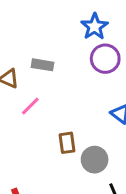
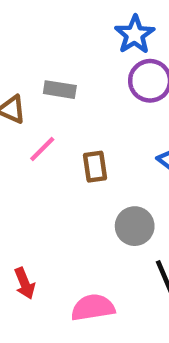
brown rectangle: (67, 143) -> (95, 167), moved

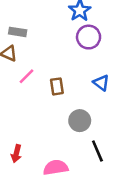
gray rectangle: (60, 90) -> (18, 32), moved
red arrow: (25, 283) -> (16, 154), turned 36

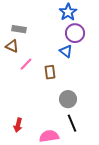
blue triangle: (101, 83) -> (66, 51), moved
black line: (97, 151) -> (72, 123), moved

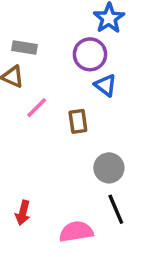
purple circle: (75, 33) -> (90, 54), moved

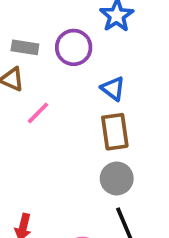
purple circle: (90, 54) -> (74, 47), moved
brown rectangle: (78, 121) -> (115, 132), moved, size x1.4

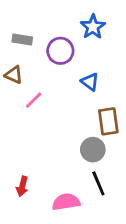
gray rectangle: (25, 47) -> (22, 40), moved
brown rectangle: (115, 132) -> (108, 121), moved

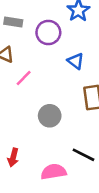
gray circle: (93, 150) -> (50, 116), moved
black line: (98, 183) -> (83, 155), turned -40

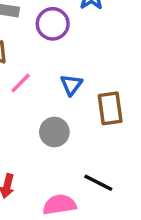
blue triangle: (76, 61) -> (71, 85), moved, turned 30

